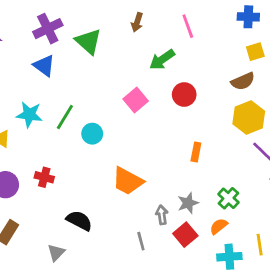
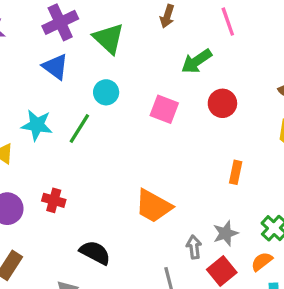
pink square: (136, 100) -> (164, 109), turned -30
cyan circle: (92, 134) -> (106, 92), moved

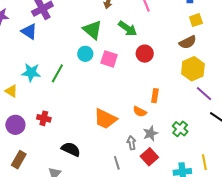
green triangle: (109, 38) -> (92, 30), moved
green arrow: (197, 61) -> (128, 28), turned -108
blue triangle: (55, 67) -> (29, 31), moved
cyan circle: (106, 92) -> (85, 54), moved
orange semicircle: (262, 262) -> (140, 112), moved, turned -112

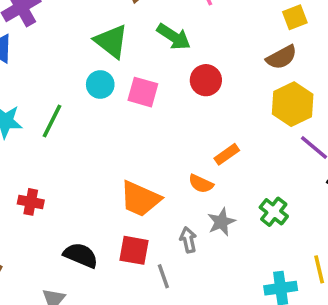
orange rectangle: (155, 96) -> (227, 154), turned 48
red square: (149, 157) -> (134, 250), moved, turned -36

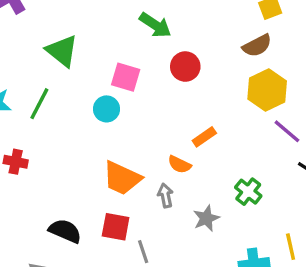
green triangle: (111, 41) -> (62, 51), moved
cyan circle: (100, 84) -> (106, 109), moved
red cross: (31, 202) -> (16, 162), moved
gray star: (221, 222) -> (206, 218), moved
gray arrow: (188, 240) -> (165, 195), moved

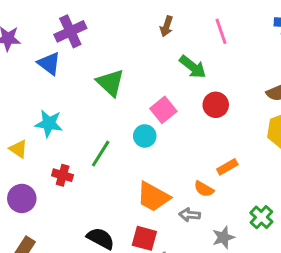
pink square: (126, 77) -> (163, 110), turned 30
green line: (39, 104) -> (101, 154), moved
gray arrow: (165, 195) -> (190, 215), turned -78

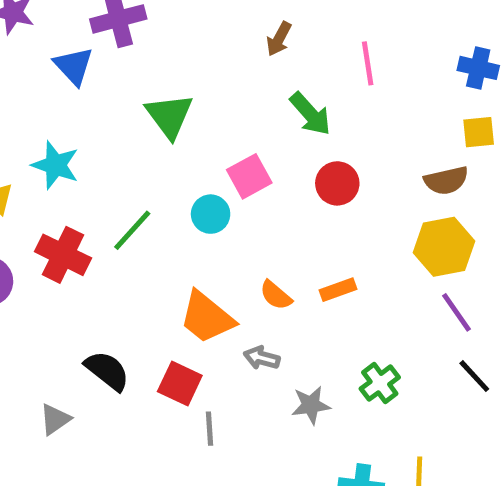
red cross: (63, 175) -> (63, 255), size x1.5
orange semicircle: (204, 189) -> (276, 295), moved

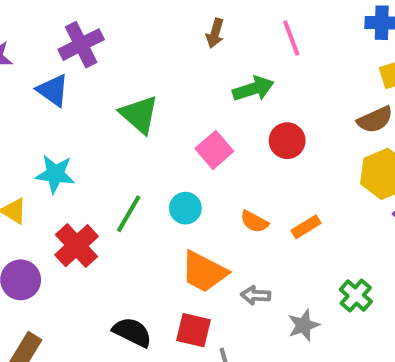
green arrow: (310, 114) -> (253, 89), turned -54
cyan circle: (211, 214) -> (185, 208), moved
red cross: (63, 255) -> (77, 246), turned 33
orange semicircle: (276, 295) -> (254, 222), moved

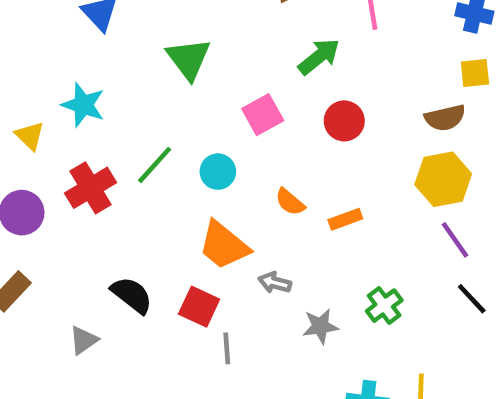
green arrow: (253, 89) -> (319, 57), turned -33

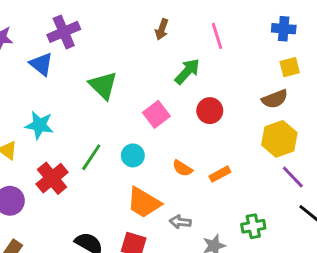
green cross: (384, 306) -> (253, 226), turned 35

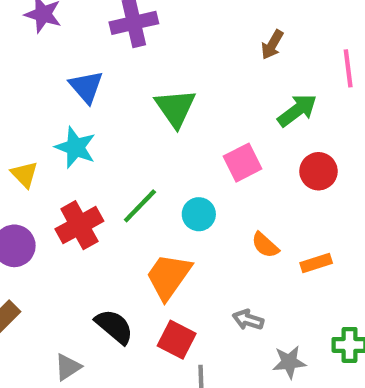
blue triangle: (41, 64) -> (86, 87), moved
orange trapezoid: (144, 203) -> (169, 276), moved, turned 84

